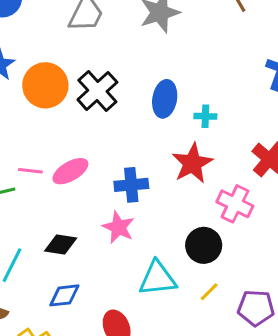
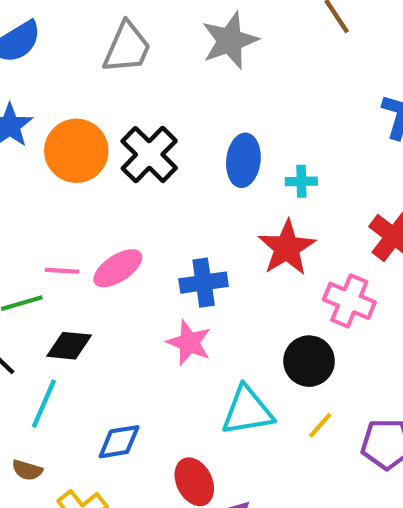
black diamond: (61, 245) -> (69, 346), moved

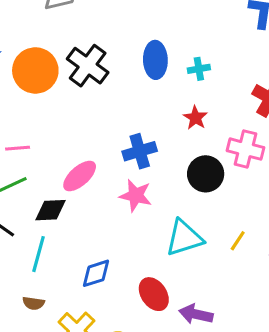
red star: (287, 248) -> (195, 118), size x0.6
pink ellipse: (118, 268) -> (80, 176), moved
pink line: (62, 271) -> (18, 148), moved
black circle: (309, 361) -> (206, 174), moved

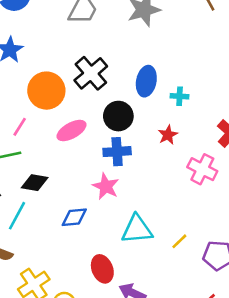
orange circle: (35, 70) -> (46, 91), moved
pink line: (18, 148) -> (20, 127), turned -66
black circle: (206, 174) -> (118, 116), moved
pink ellipse: (80, 176) -> (72, 131), moved
blue diamond: (96, 273) -> (74, 217), moved

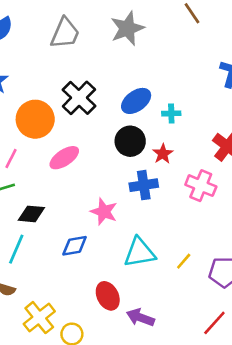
blue ellipse: (146, 81) -> (136, 101), turned 48
black circle: (118, 116) -> (130, 141), moved
blue cross: (117, 152) -> (144, 185), moved

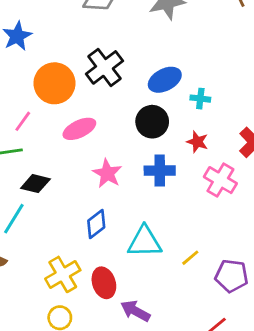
red star: (163, 154) -> (197, 142), moved, turned -30
pink star: (104, 212) -> (107, 173), moved
blue diamond: (75, 246) -> (96, 224), moved, turned -36
yellow cross: (39, 318) -> (63, 274), moved

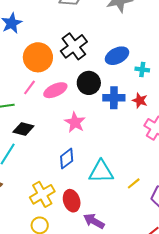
pink line: (23, 121) -> (30, 87), moved
black circle: (152, 122) -> (89, 83), moved
blue cross: (160, 171) -> (114, 98), moved

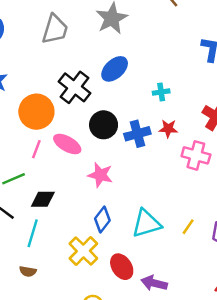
blue ellipse: (117, 56) -> (115, 69), moved
pink ellipse: (55, 90) -> (67, 144), turned 70
yellow cross: (42, 194) -> (83, 251), moved

